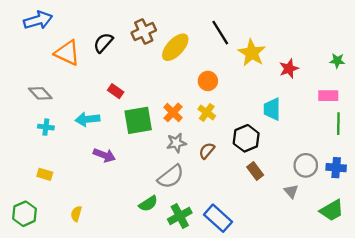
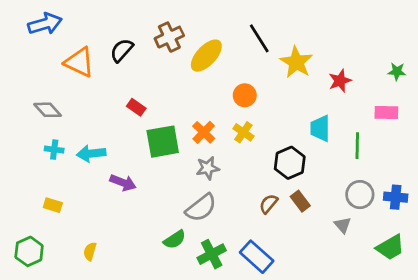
cyan arrow: (88, 119) -> (91, 153), moved
green line: (338, 124) -> (357, 146), moved
brown semicircle: (207, 151) -> (269, 204), moved

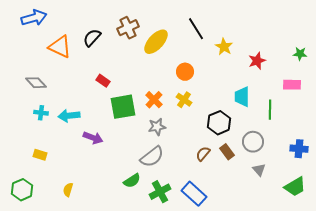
yellow star: (296, 62) -> (224, 47), size x0.7
gray circle: (360, 195) -> (253, 142), moved

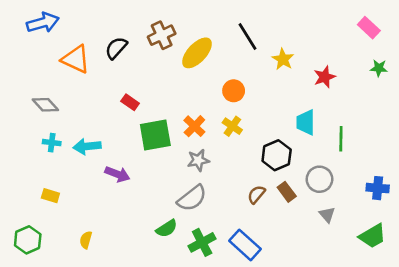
pink rectangle: (292, 85) -> (369, 28), moved, turned 42

